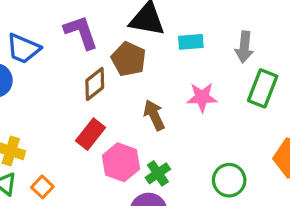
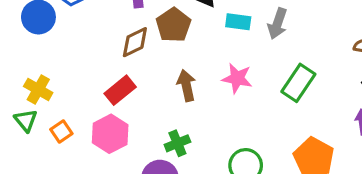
gray arrow: (244, 47) -> (278, 24), moved
pink hexagon: (121, 162) -> (110, 134), moved

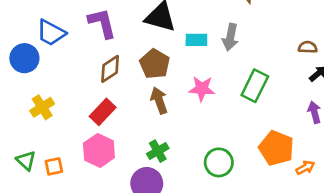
brown pentagon: (174, 25) -> (155, 64), moved
yellow cross: (38, 89) -> (42, 107), moved, turned 35
green triangle: (26, 120) -> (26, 161), moved
orange square: (61, 132) -> (54, 166), moved, turned 30

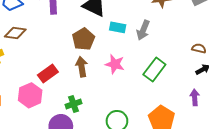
brown diamond: (110, 69) -> (15, 33), moved, turned 30
red rectangle: (103, 112) -> (48, 73), moved

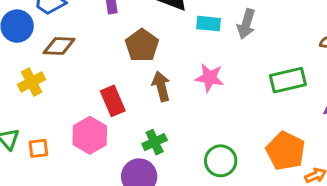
brown pentagon: (84, 39) -> (142, 45), moved
green rectangle: (154, 69) -> (288, 80), moved, turned 45
red rectangle: (48, 73) -> (113, 101), turned -72

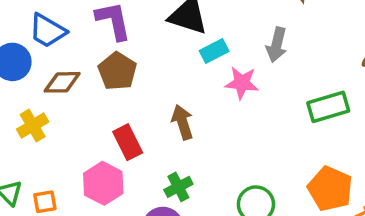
cyan rectangle: (209, 24) -> (214, 51), moved, turned -30
brown pentagon: (142, 45) -> (117, 71), moved
pink star: (209, 78) -> (242, 83), moved

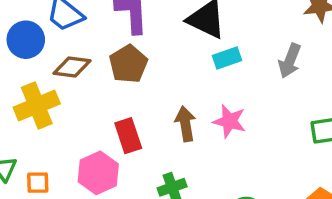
pink star: (242, 83) -> (229, 121), moved
yellow cross: (33, 126) -> (37, 106), size x1.4

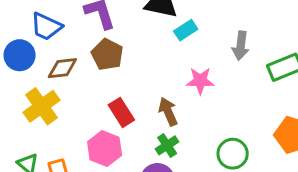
gray arrow: (290, 61) -> (241, 46), moved
brown arrow: (185, 124) -> (168, 112), moved

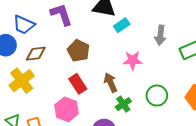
brown pentagon: (107, 54) -> (79, 51), moved
green cross: (167, 145) -> (123, 104), moved
green circle: (233, 154) -> (157, 96), moved

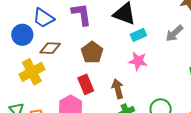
gray arrow: (160, 35) -> (174, 33), moved, turned 30
pink star: (133, 60) -> (138, 61), moved

